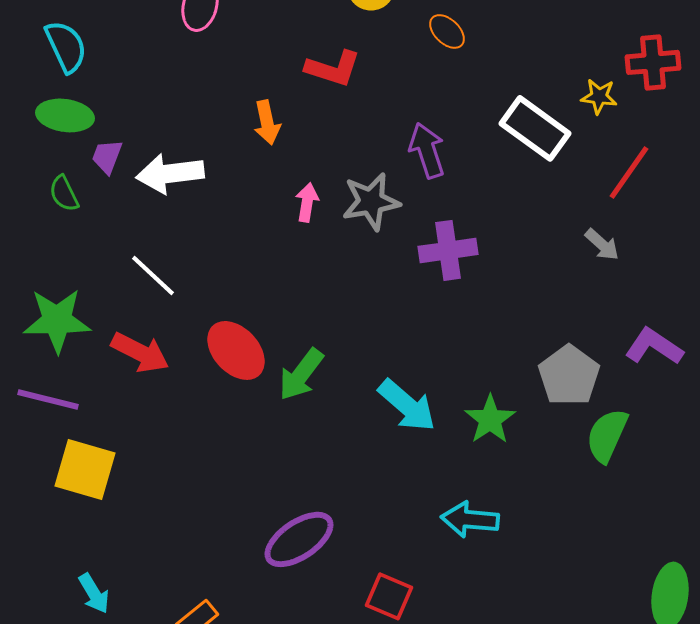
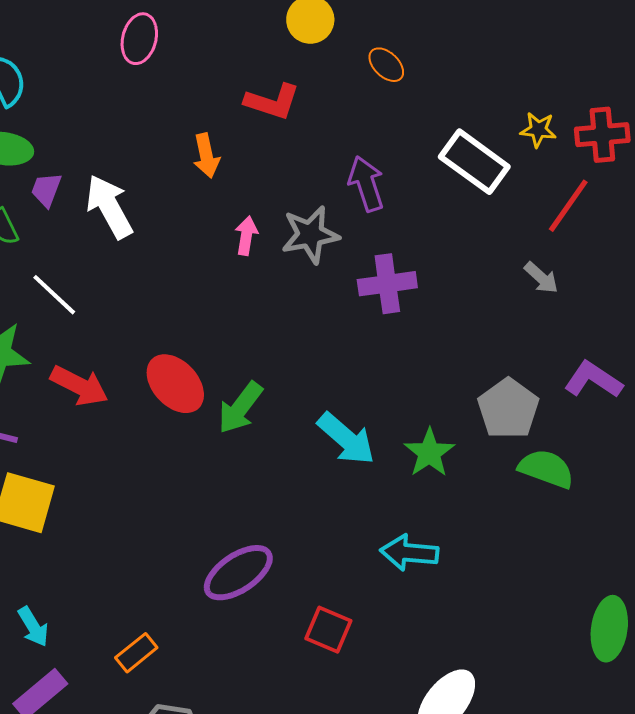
red cross: (653, 62) -> (602, 135), moved
white arrow: (170, 173) -> (109, 207), turned 68
white line: (153, 275) -> (54, 295), moved
green semicircle: (607, 435) -> (546, 469), turned 86

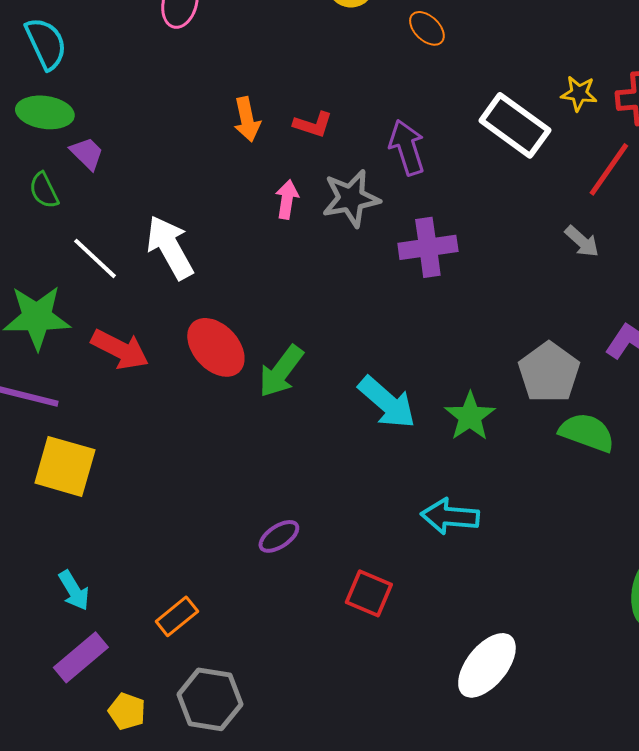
red L-shape: (272, 102) -> (313, 124), moved, size x0.7
purple trapezoid: (46, 190) -> (87, 153), turned 114
white arrow: (109, 207) -> (170, 247), moved
purple ellipse: (238, 573) -> (279, 536), size x0.6

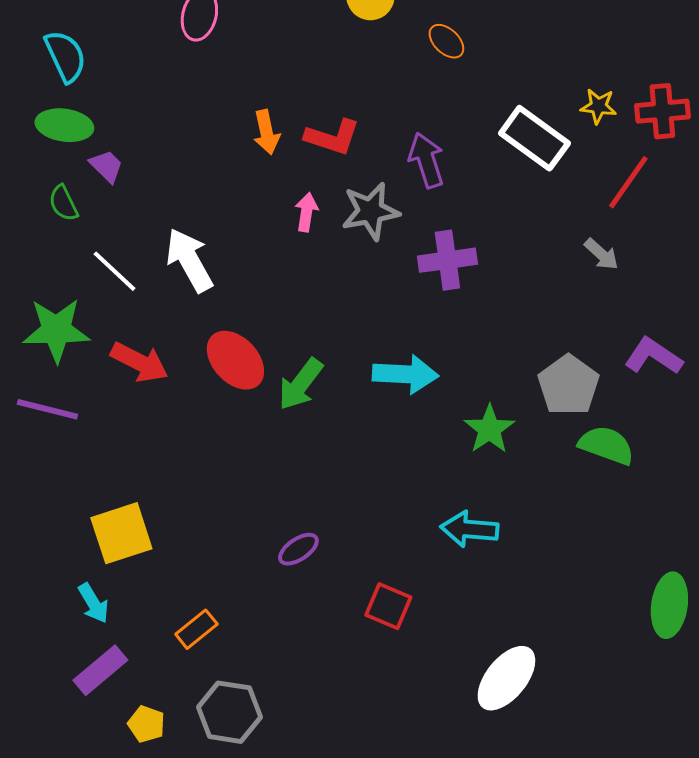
red L-shape: (313, 124) -> (332, 137), size x1.4
cyan arrow: (387, 402) -> (405, 374), moved, turned -38
yellow square: (65, 466) -> (121, 533), moved, turned -34

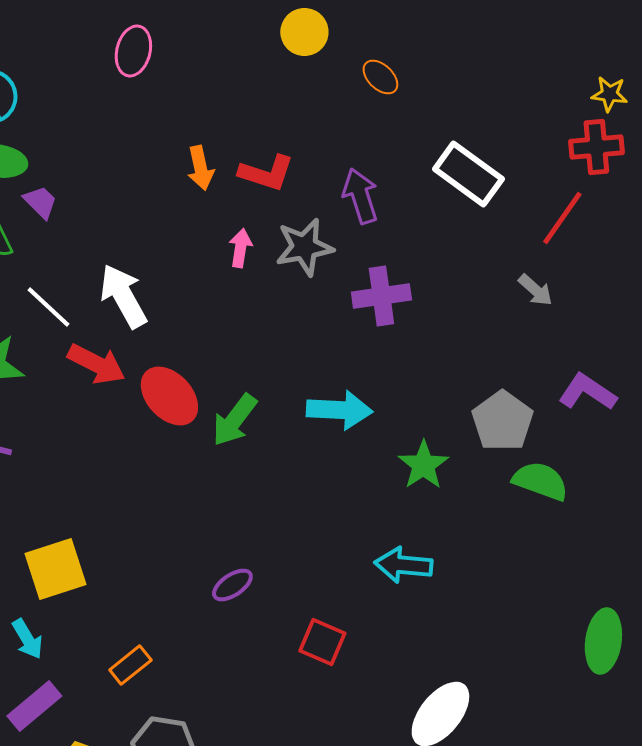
yellow star: (598, 106) -> (609, 94), moved
red arrow: (139, 362) -> (96, 364), moved

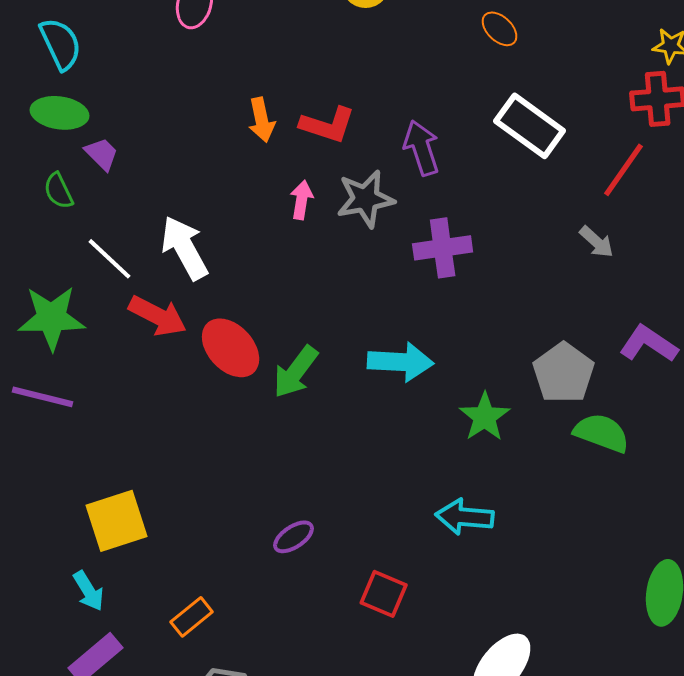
orange ellipse: (380, 77) -> (500, 29), moved

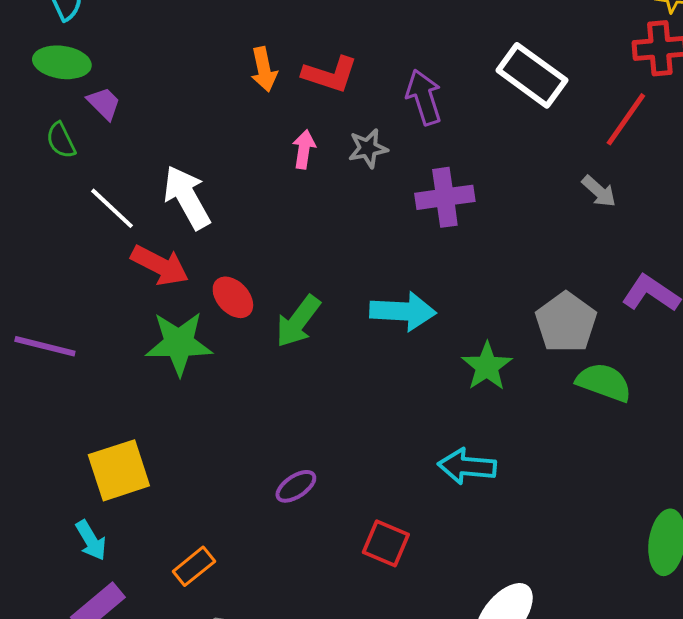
gray star: (366, 199) -> (368, 148), size x0.7
green star: (52, 318) -> (179, 343), moved
red ellipse: (231, 348) -> (233, 297), size x0.7

